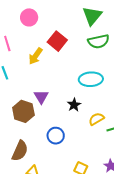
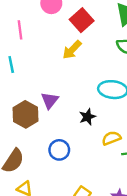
red square: (57, 41) -> (82, 20), moved
yellow arrow: (36, 56) -> (72, 50), moved

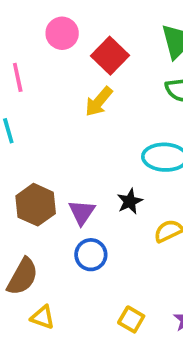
purple triangle: (50, 100) -> (82, 212), moved

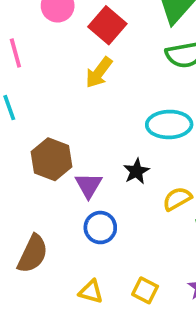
brown hexagon: (36, 205) -> (52, 159), moved
yellow triangle: (43, 317) -> (91, 292), moved

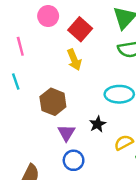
yellow arrow: (99, 72) -> (74, 60), turned -60
brown hexagon: (52, 159) -> (53, 102), moved

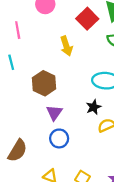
red square: (80, 29) -> (87, 19), moved
black star: (97, 124) -> (94, 107), moved

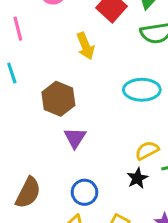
black star: (94, 107) -> (137, 178), moved
blue circle: (59, 138) -> (84, 192), moved

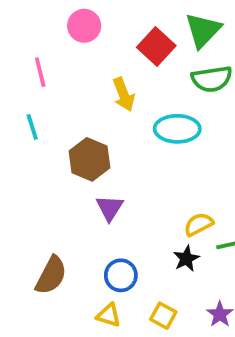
cyan ellipse: (142, 90) -> (177, 129), moved

